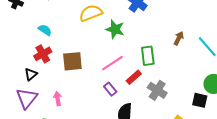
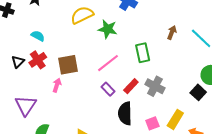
black triangle: (31, 74) -> (18, 62), moved
red rectangle: (134, 77) -> (131, 86), moved
pink arrow: (58, 99) -> (57, 85), moved, turned 32
black square: (200, 100) -> (198, 92), turned 35

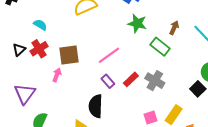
green star: (108, 29) -> (137, 23), moved
green rectangle: (143, 53) -> (160, 47), moved, turned -42
black semicircle: (125, 113) -> (96, 106), moved

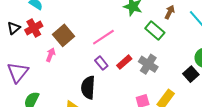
brown square: (69, 55) -> (63, 35), turned -35

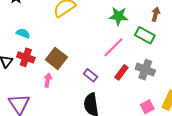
red cross: (34, 28) -> (26, 57), turned -30
pink line: (103, 37) -> (113, 47), moved
purple rectangle: (101, 63) -> (91, 75), moved

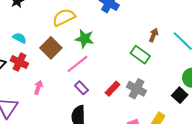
green star: (119, 16) -> (85, 39), moved
pink line: (113, 47) -> (78, 64), moved
brown square: (56, 58) -> (51, 48), moved

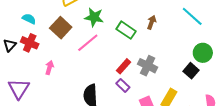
brown arrow: (154, 35) -> (152, 22), moved
green rectangle: (140, 55) -> (126, 30), moved
purple rectangle: (81, 88) -> (123, 85), moved

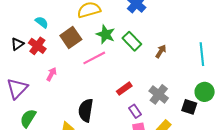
cyan line: (192, 16) -> (202, 54), turned 30
green rectangle: (126, 30) -> (132, 41), moved
gray cross: (148, 66) -> (159, 94), moved
black square: (191, 71) -> (189, 107), turned -35
purple rectangle: (123, 85) -> (135, 111), moved

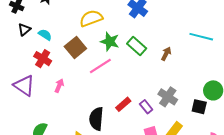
black triangle: (17, 44) -> (24, 30), moved
cyan line: (202, 54) -> (201, 37), moved, turned -65
purple triangle: (17, 88) -> (24, 86), moved, turned -35
red rectangle: (124, 89) -> (123, 104), moved
purple rectangle: (135, 111) -> (146, 107), moved

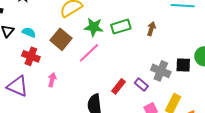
green rectangle: (137, 46) -> (121, 27), turned -48
black square: (199, 107) -> (183, 65), moved

